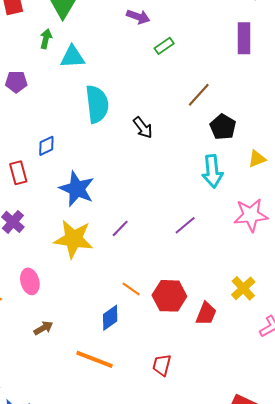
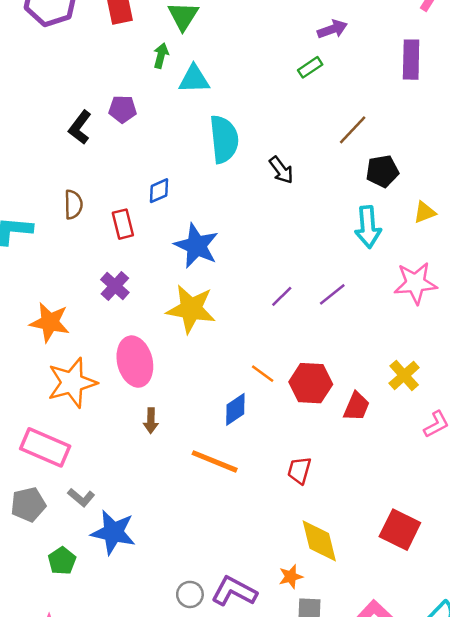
purple arrow: (138, 17) -> (332, 29), moved, turned -40
black pentagon: (223, 127) -> (382, 171), turned 30
purple line: (120, 228) -> (282, 296), moved
pink ellipse: (30, 281) -> (135, 362), size x1.5
brown arrow: (43, 328) -> (151, 421), turned 120

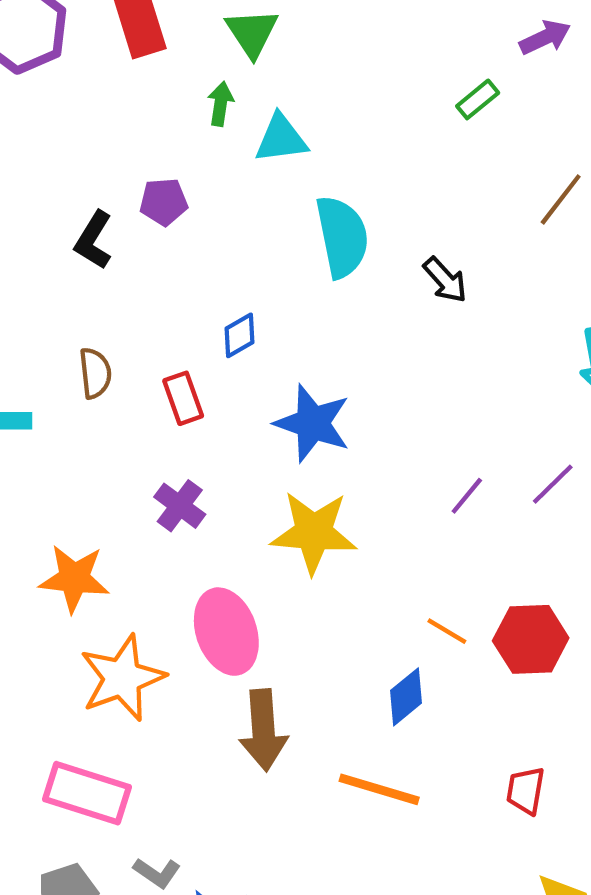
purple arrow: (332, 29) -> (545, 37), moved
brown arrow: (151, 421) -> (263, 730), size x1.8

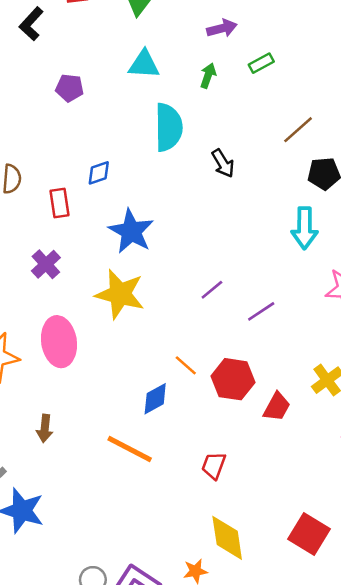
purple arrow: (545, 37) -> (222, 28), moved
green arrow: (220, 104) -> (208, 76), moved
black L-shape: (94, 240) -> (31, 24), moved
purple line: (553, 484) -> (261, 311), moved
brown arrow: (263, 730) -> (45, 428), moved, size x0.6

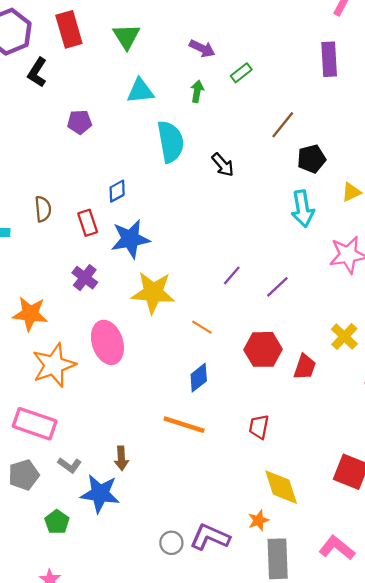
purple arrow: (222, 28) -> (202, 48), turned 50
blue star: (131, 231) -> (130, 239), moved, turned -30
orange line: (186, 365) -> (202, 327), moved
brown arrow: (45, 428) -> (121, 458), moved

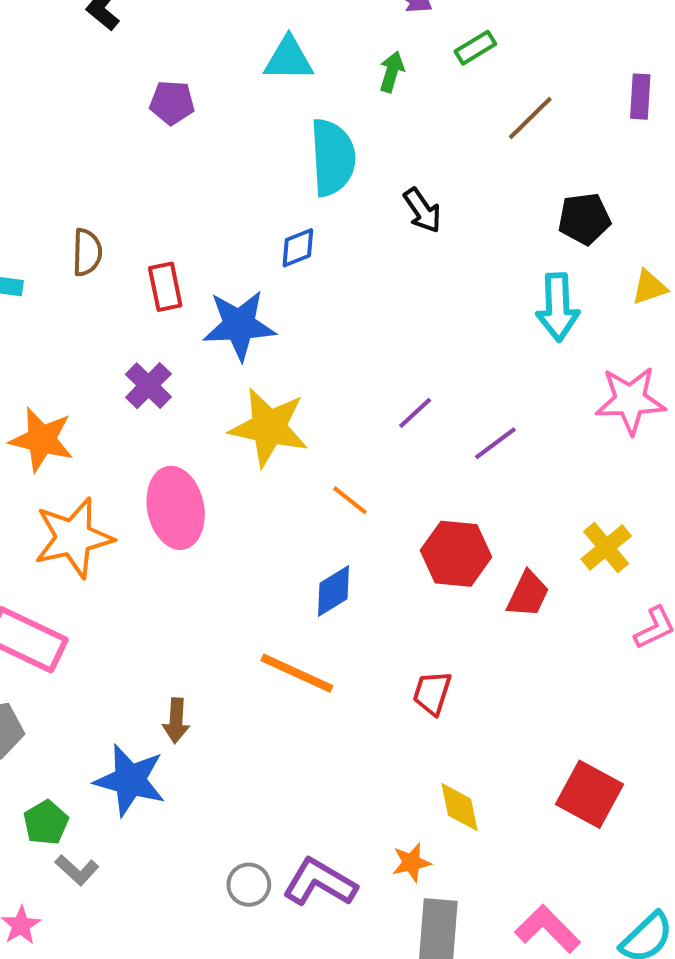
purple rectangle: (329, 59) -> (640, 97), moved, size x0.7
brown line: (283, 125) -> (530, 118), moved
blue diamond: (117, 191) -> (298, 248), moved
gray L-shape: (70, 465) -> (77, 870), moved
yellow diamond: (281, 487) -> (460, 807), size x0.7

